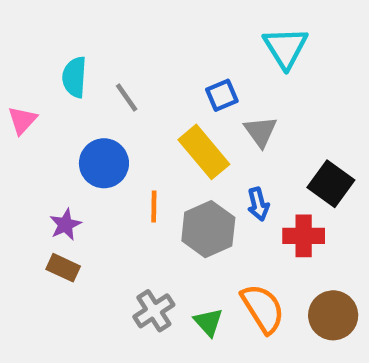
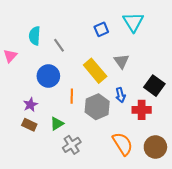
blue square: (222, 95) -> (101, 29), moved
green triangle: (208, 322) -> (57, 124), moved, turned 40

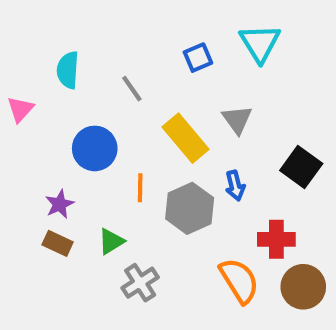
gray line: (59, 45) -> (132, 89), moved
red cross: (142, 110) -> (276, 239), moved

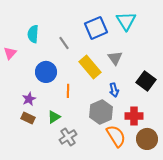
blue square: (198, 58) -> (96, 28), size x1.6
gray hexagon: (190, 208) -> (101, 112), moved

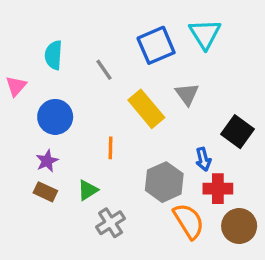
blue circle: (46, 72) -> (55, 117), moved
blue arrow: (114, 90) -> (203, 159), moved

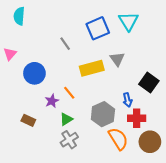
cyan semicircle: (54, 55) -> (19, 16), moved
yellow rectangle: (146, 109) -> (92, 68), turned -65
orange line: (111, 148) -> (69, 93), turned -40
purple star: (47, 161) -> (52, 101), moved
green triangle: (88, 190) -> (66, 119), moved

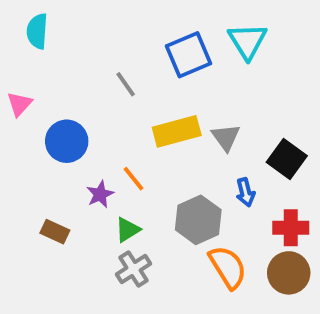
gray triangle: (117, 59) -> (226, 137), moved
red cross: (137, 118) -> (291, 228), moved

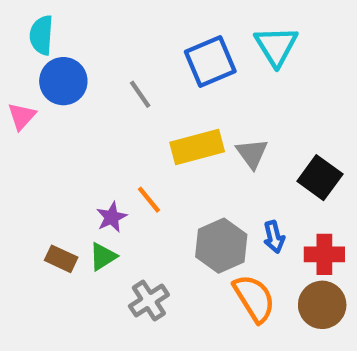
blue circle: (67, 141) -> (63, 81), moved
blue arrow: (245, 192) -> (274, 237), moved
green triangle: (128, 230) -> (103, 257), moved

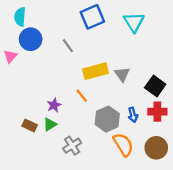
blue square: (210, 61) -> (92, 17), moved
orange line: (149, 200) -> (82, 96), moved
red cross: (324, 254) -> (157, 112), moved

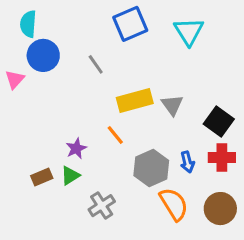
brown rectangle: (30, 125) -> (42, 177), turned -48

